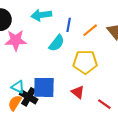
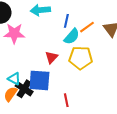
cyan semicircle: (57, 43) -> (72, 36), moved
red triangle: (78, 92) -> (51, 57), moved, turned 32
red line: (104, 104) -> (66, 100), moved, turned 40

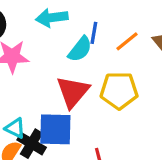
cyan semicircle: (72, 36) -> (80, 49), moved
red triangle: (51, 57) -> (73, 92), size x1.6

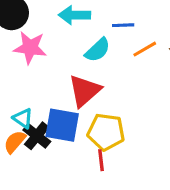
blue line: (94, 33) -> (123, 25), moved, turned 70
yellow pentagon: (119, 90) -> (106, 132), moved

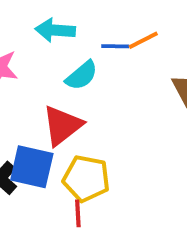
orange line: (145, 49) -> (143, 40), moved

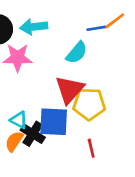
cyan arrow: (55, 30) -> (34, 27), moved
yellow pentagon: (86, 178) -> (89, 104), moved

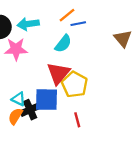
orange line: (115, 21) -> (67, 15), moved
yellow pentagon: (89, 104) -> (75, 84), turned 30
black cross: (33, 134) -> (30, 110), turned 36

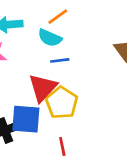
blue line: (78, 24) -> (60, 60), moved
cyan semicircle: (63, 44) -> (50, 38), moved, turned 72

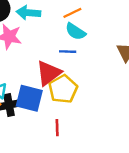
cyan semicircle: (50, 38) -> (76, 32), moved

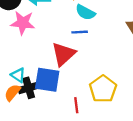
yellow pentagon: (63, 89) -> (103, 89), moved

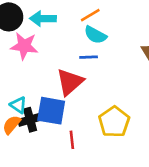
red line: (76, 105) -> (72, 140), moved

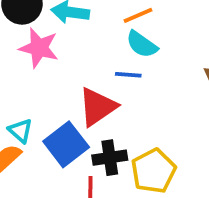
blue square: (51, 111) -> (66, 144), turned 36
black cross: (30, 120) -> (110, 158), moved

